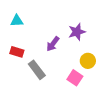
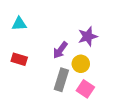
yellow circle: (88, 61) -> (81, 64), moved
gray rectangle: (37, 70) -> (61, 80), moved, turned 54

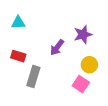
yellow circle: (81, 64) -> (89, 65), moved
gray rectangle: (61, 80) -> (33, 77), moved

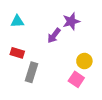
purple star: (83, 34) -> (71, 21), moved
purple arrow: (57, 47) -> (54, 36), moved

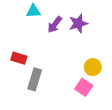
cyan triangle: (17, 21) -> (33, 11), moved
purple arrow: (54, 36) -> (55, 25), moved

